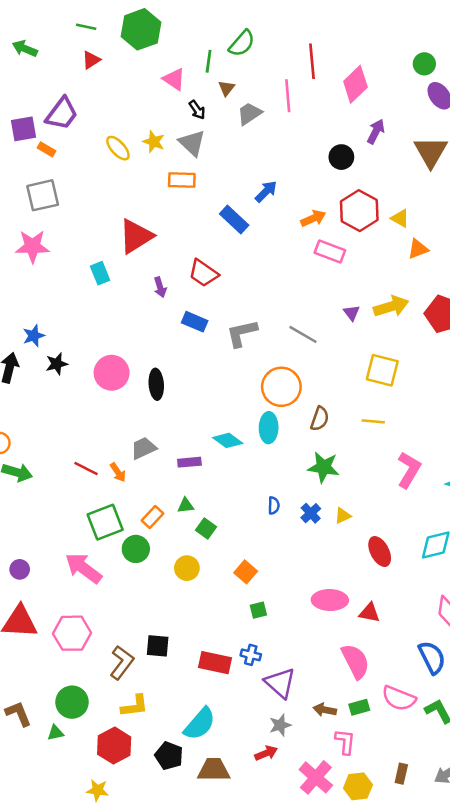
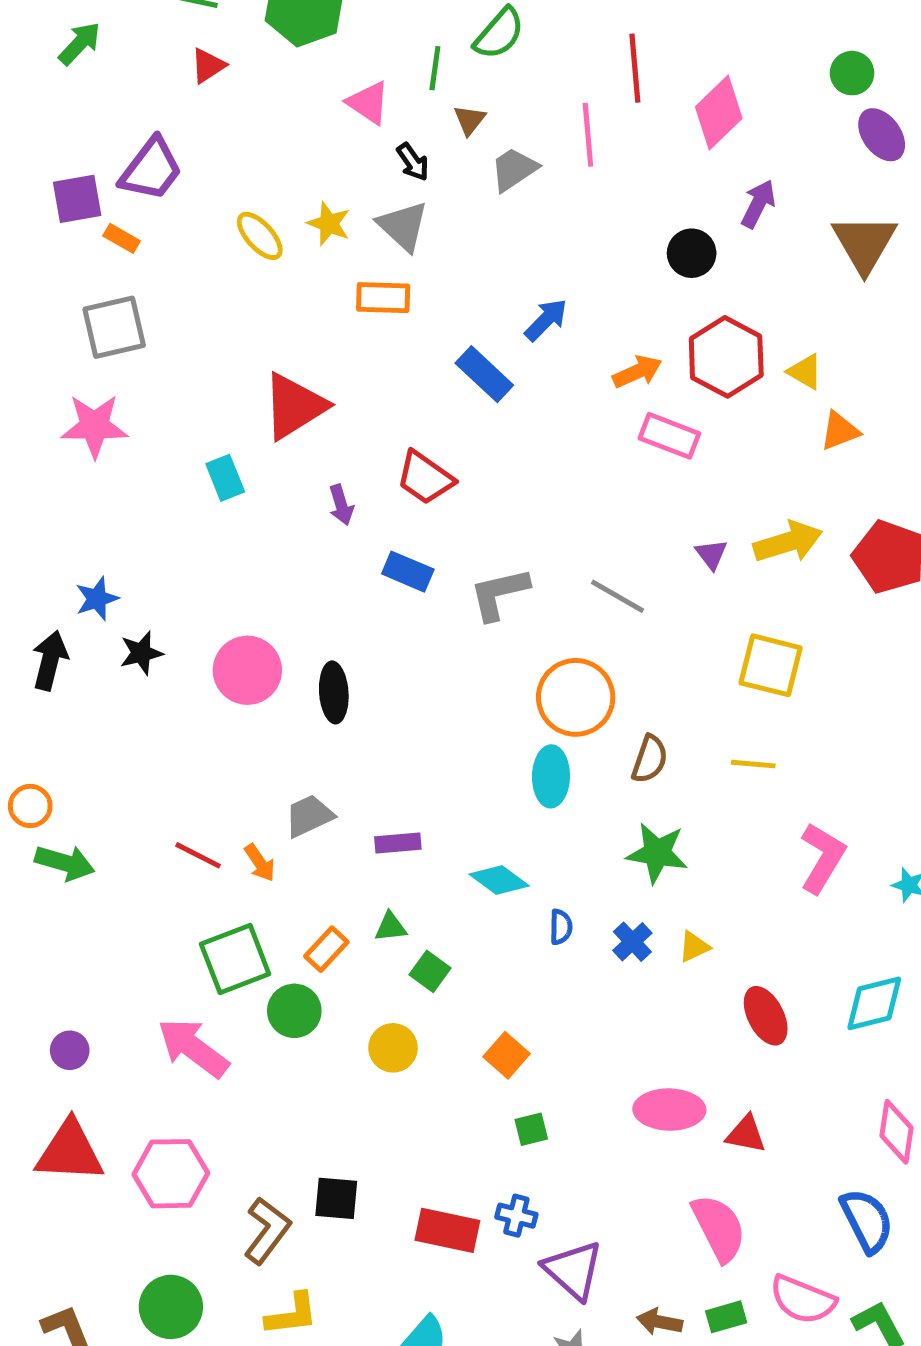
green arrow: (25, 49) -> (80, 43), turned 110
cyan diamond: (228, 440) -> (499, 880), moved

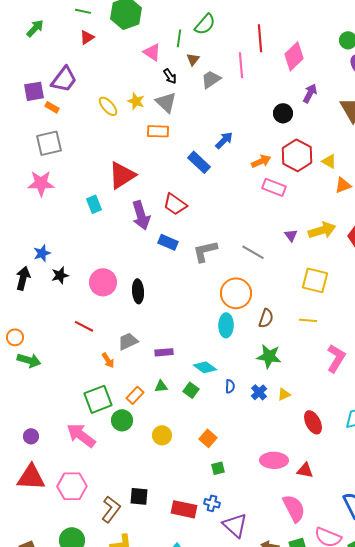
purple arrow: (341, 505) -> (141, 215), size x1.8
red line: (198, 855) -> (84, 326), moved
green square: (430, 971) -> (191, 390), moved

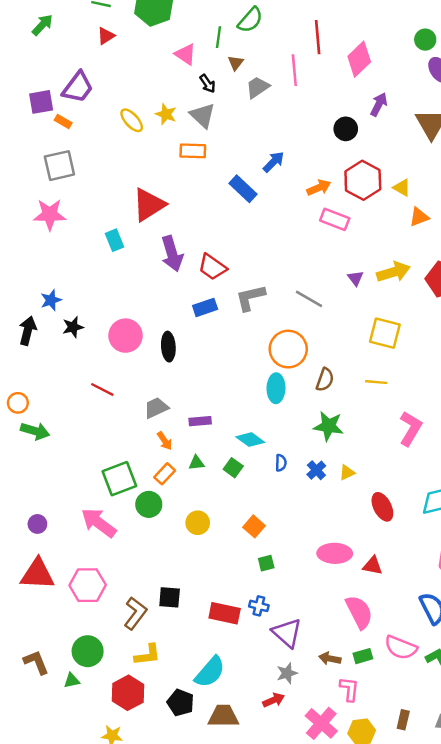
red trapezoid: (175, 204) -> (212, 267), moved
blue rectangle: (168, 242) -> (205, 307), moved, turned -42
orange arrow: (108, 360) -> (165, 441), moved

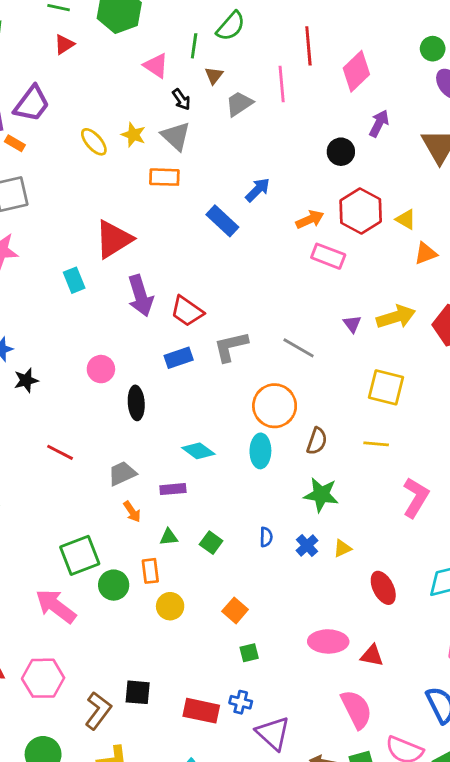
pink circle: (126, 336) -> (101, 369), moved, size x0.7
cyan diamond: (250, 440) -> (198, 451), moved
orange rectangle: (165, 474) -> (150, 571), moved, turned -50

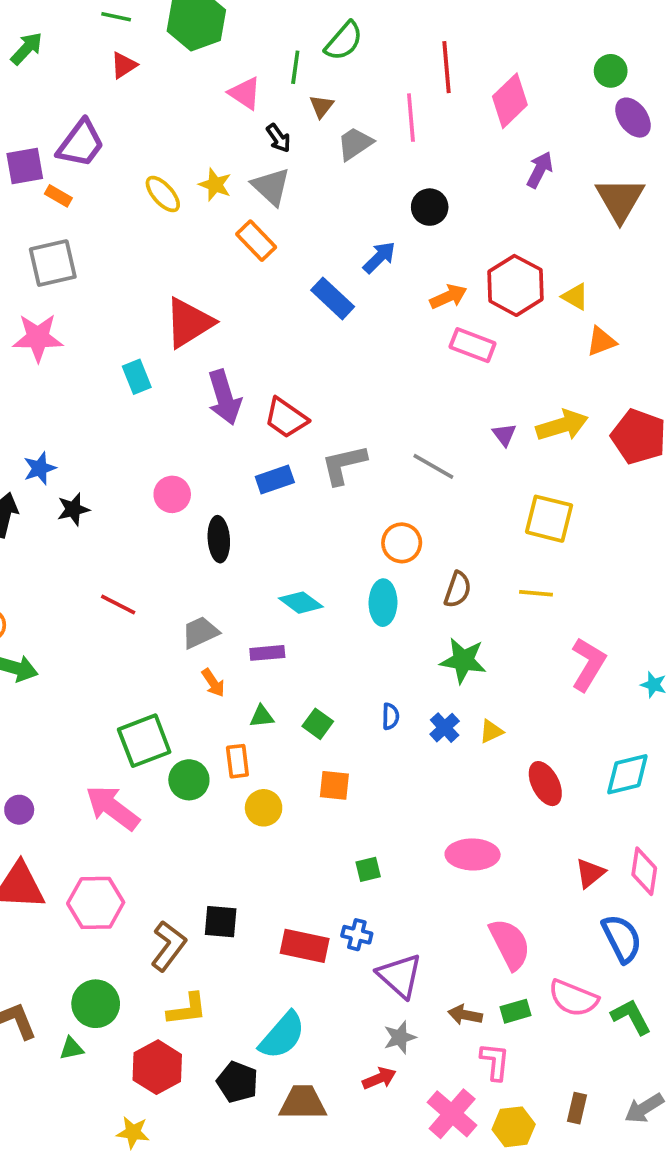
black circle: (341, 152) -> (430, 207), moved
orange rectangle: (164, 177) -> (256, 241), turned 44
orange circle: (275, 406) -> (402, 543), size x0.7
orange square: (235, 610) -> (334, 785), moved, turned -35
red triangle: (372, 656) -> (590, 873), moved, turned -50

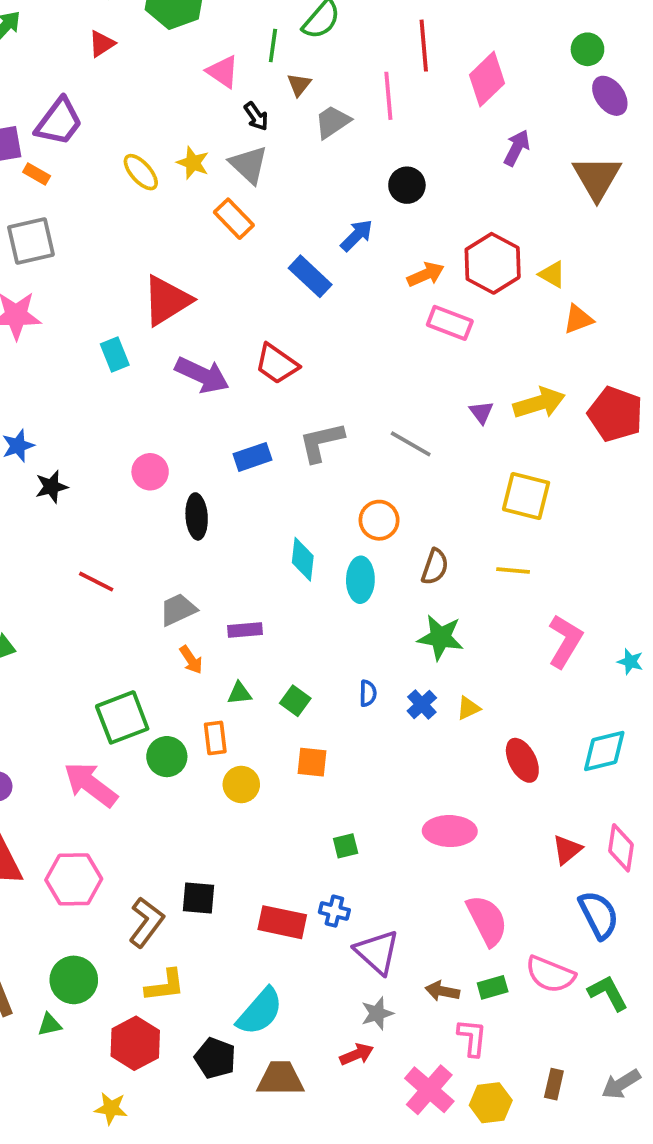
purple arrow: (224, 397) -> (202, 375), turned -48
red trapezoid: (286, 418) -> (277, 364), moved
cyan diamond: (301, 603) -> (303, 559), moved, turned 60

